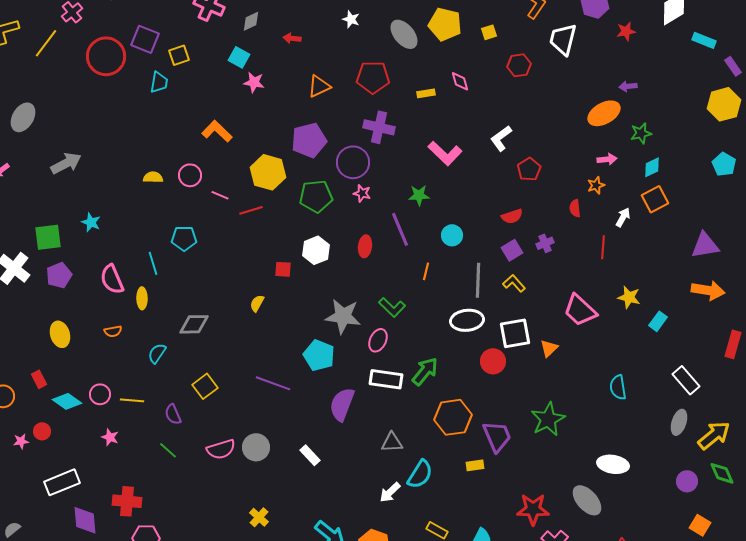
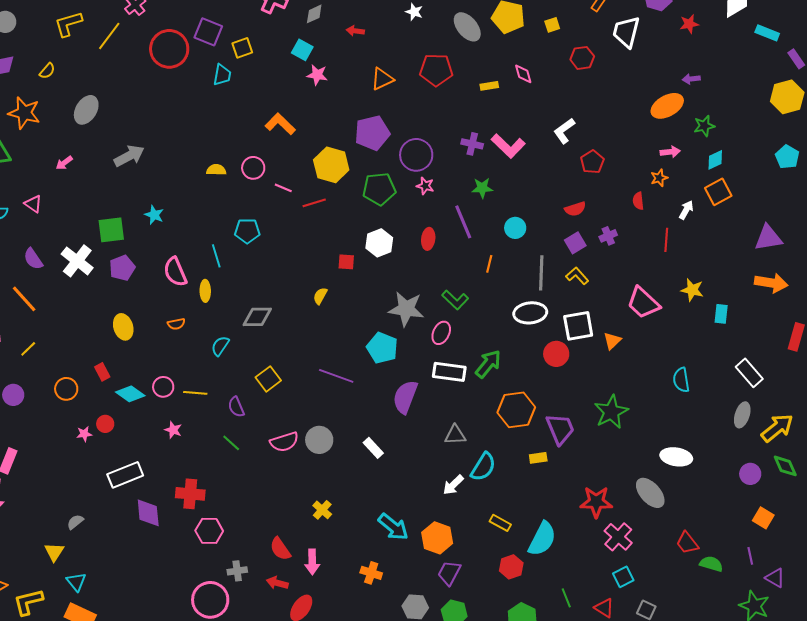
purple cross: (379, 127) -> (472, 144), moved, size x0.7
cyan rectangle: (658, 321) -> (721, 314), turned -30

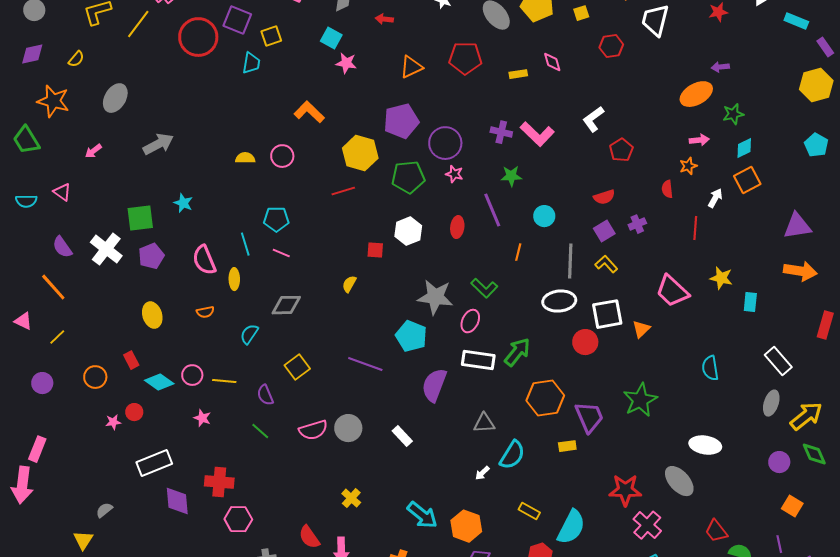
pink line: (283, 188) -> (281, 253), moved
white arrow: (453, 485) -> (482, 473), size x0.7

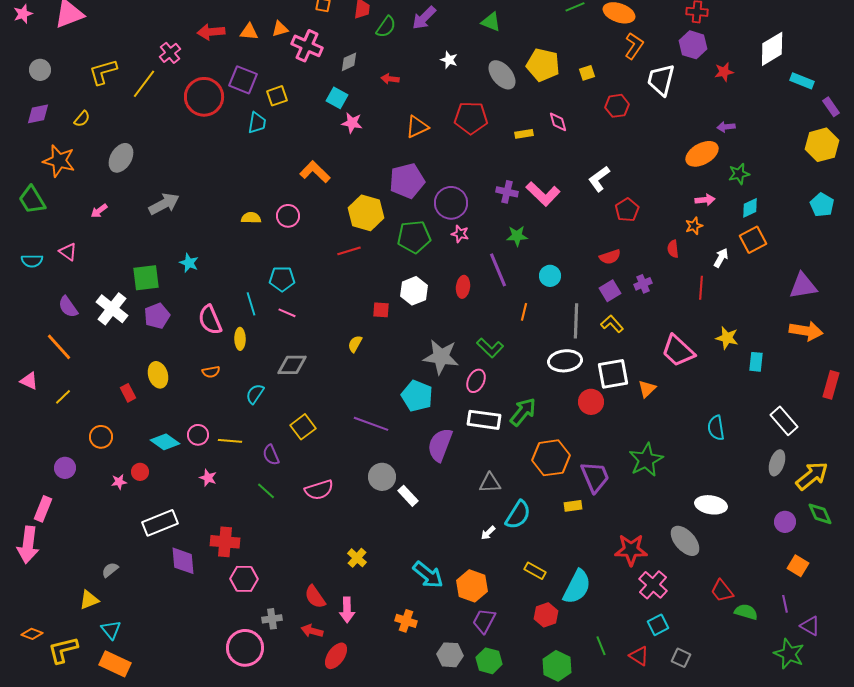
red rectangle: (131, 360) -> (128, 393), moved
purple circle: (42, 383) -> (65, 468), moved
gray circle: (348, 428) -> (382, 477), moved
yellow triangle: (83, 540) -> (89, 600), turned 35

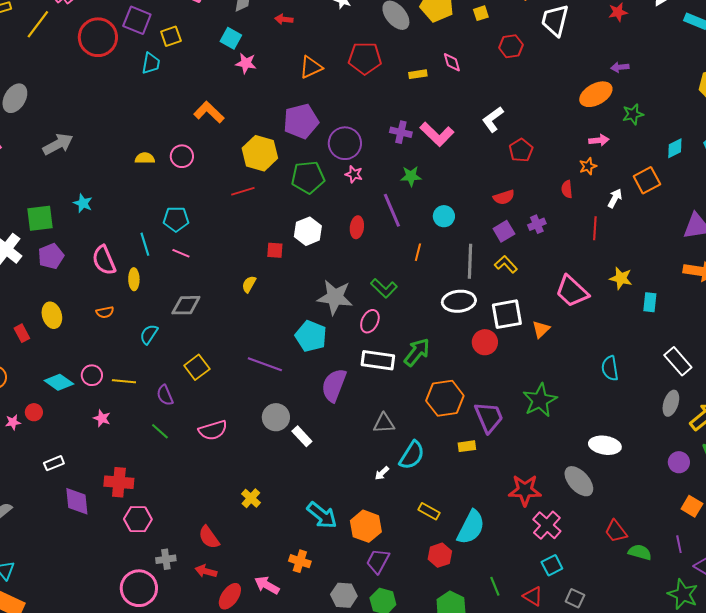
cyan diamond: (750, 208) -> (675, 148), moved
white rectangle: (160, 523) -> (54, 463), size x0.6
pink arrow: (347, 610) -> (267, 585), moved, turned 120

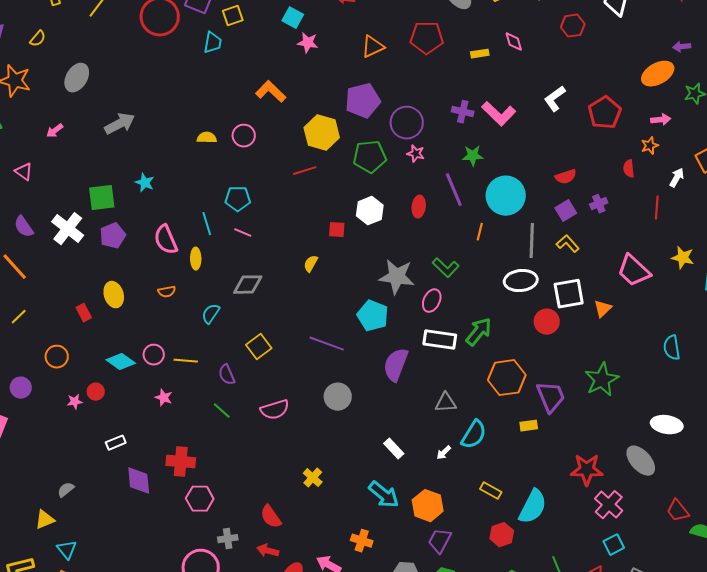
red pentagon: (521, 150) -> (605, 113), moved, size x1.4
cyan circle: (444, 216) -> (506, 196), size x1.8
white rectangle: (302, 436) -> (394, 449), moved

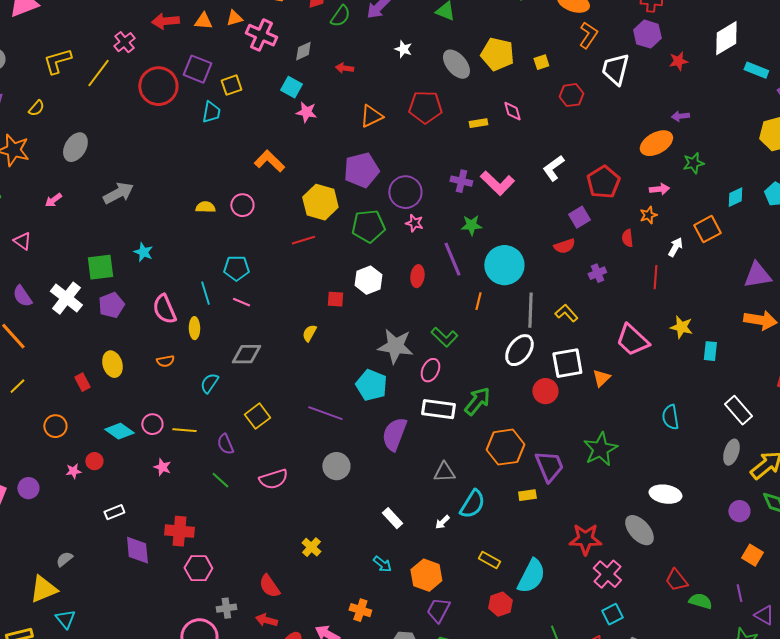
purple square: (566, 211) -> (579, 217), moved
white ellipse: (521, 281) -> (519, 350), turned -48
purple circle: (21, 388) -> (28, 488), moved
cyan arrow: (384, 495) -> (382, 564), size x0.6
yellow triangle: (45, 520) -> (43, 589), size x1.4

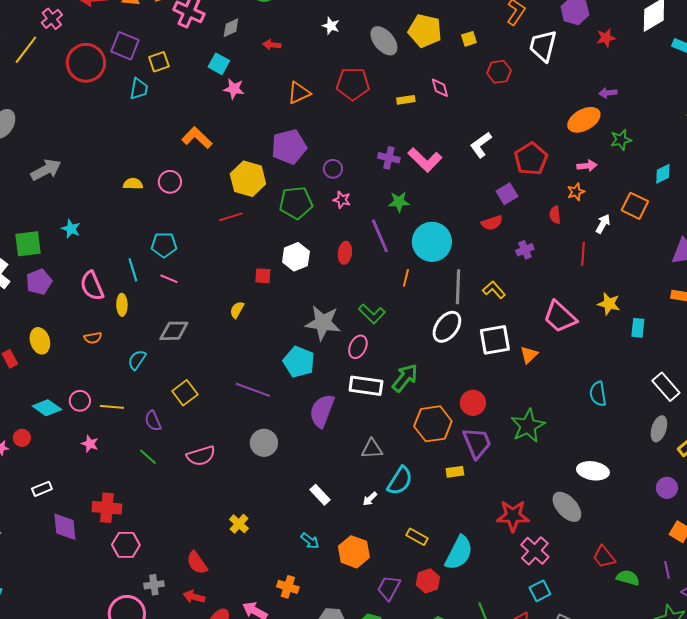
purple circle: (405, 192) -> (333, 169), size x0.6
orange square: (707, 229) -> (635, 206), turned -36
red circle: (545, 391) -> (473, 403), moved
purple trapezoid: (438, 610) -> (389, 588), moved

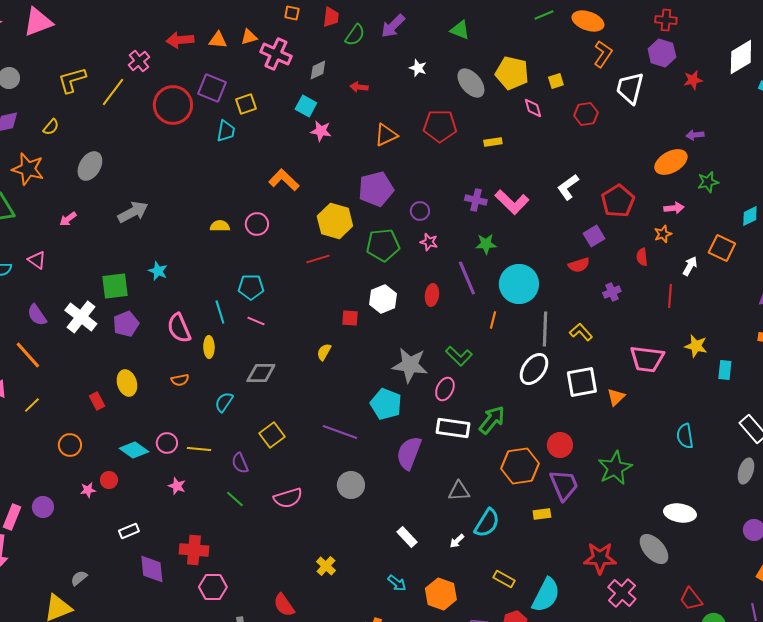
pink diamond: (440, 88) -> (533, 108), moved
pink trapezoid: (560, 317) -> (647, 359), turned -36

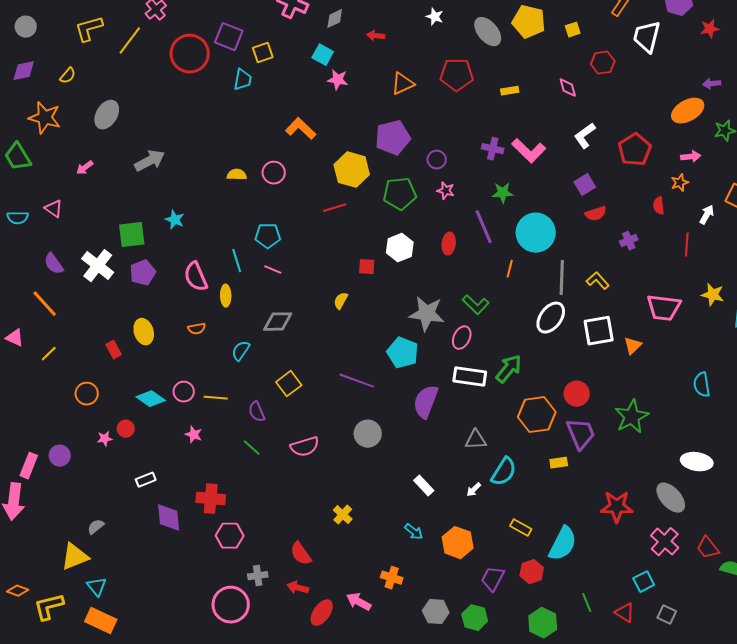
pink diamond: (533, 108) -> (568, 88), moved
purple square: (594, 236) -> (585, 185), moved
pink cross: (622, 593) -> (665, 542), moved

